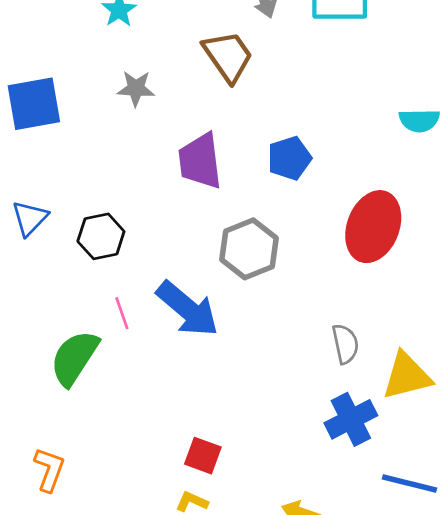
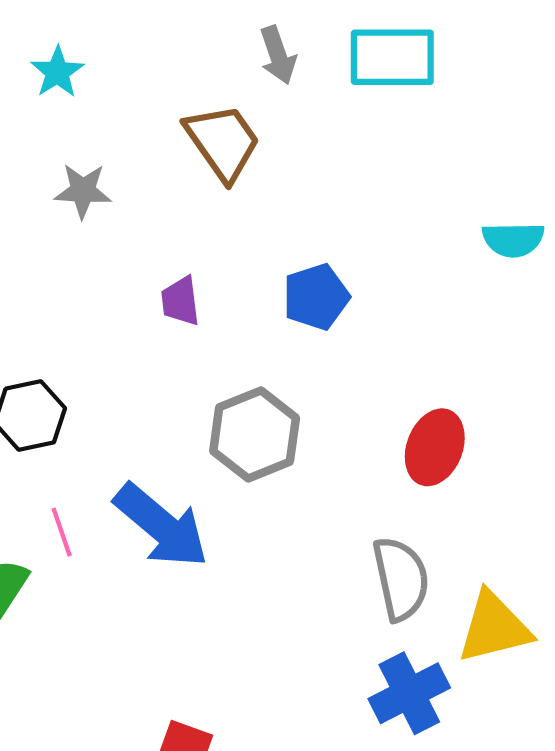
purple trapezoid: (200, 161) -> (180, 301), size x0.6
red ellipse: (373, 227) -> (435, 447), moved, size x0.7
gray semicircle: (345, 344) -> (401, 579), size x1.4

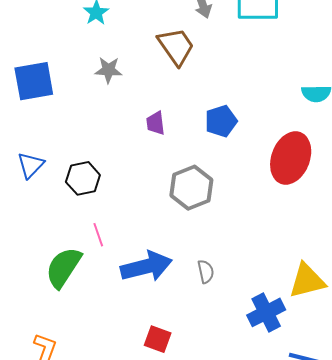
red ellipse: (435, 447) -> (291, 158), moved, size x1.4
blue arrow: (161, 526) -> (146, 266), moved, turned -54
gray semicircle: (401, 579) -> (206, 272), moved, size x0.6

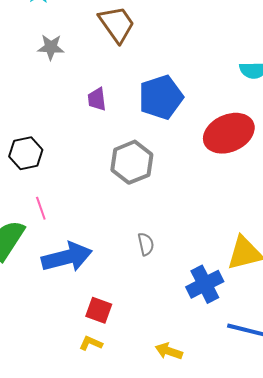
blue pentagon: (221, 121) -> (161, 97), size x1.4
red ellipse: (291, 158) -> (229, 133), turned 45
blue arrow: (146, 266) -> (67, 257), moved

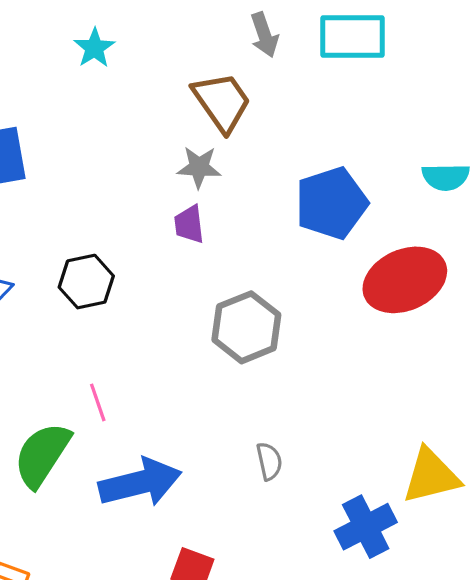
gray star: (51, 47) -> (199, 167), moved
blue pentagon: (161, 97) -> (331, 203), moved
black hexagon: (26, 153) -> (86, 282), moved

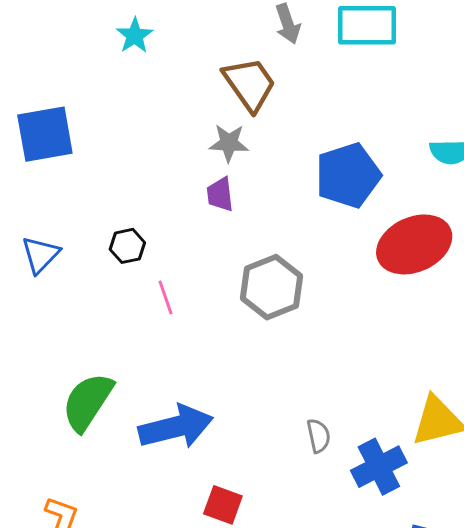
black hexagon: (86, 282) -> (127, 246), size x0.7
pink line: (98, 402) -> (166, 297), moved
gray semicircle: (269, 461) -> (319, 436), moved

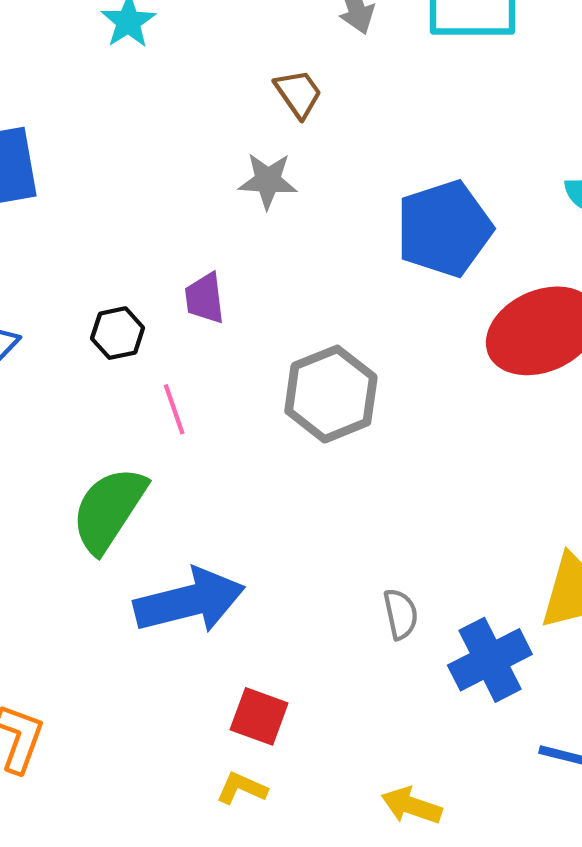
brown trapezoid: (249, 84) -> (298, 94), size x0.6
purple trapezoid: (220, 194) -> (205, 298), moved
green semicircle: (88, 402) -> (109, 510), moved

